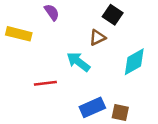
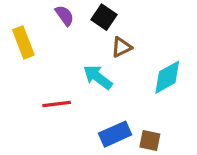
black square: (113, 15) -> (104, 17), moved
yellow rectangle: (19, 34) -> (23, 42), turned 55

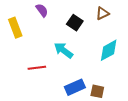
black square: (104, 17) -> (75, 23), moved
brown triangle: (121, 47) -> (102, 13), moved

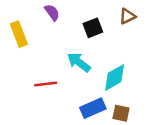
black square: (75, 23) -> (93, 28), turned 35
cyan diamond: (109, 50) -> (115, 78), moved

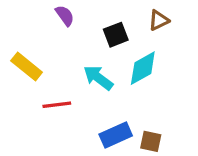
yellow rectangle: (19, 34) -> (27, 67), moved, turned -30
cyan diamond: (115, 78) -> (143, 68), moved

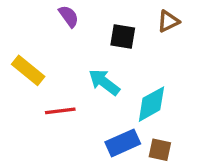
black square: (116, 35) -> (123, 37), turned 30
cyan diamond: (143, 68) -> (151, 104), moved

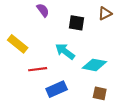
cyan diamond: (151, 104) -> (94, 65), turned 40
blue rectangle: (123, 143) -> (57, 89), moved

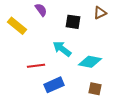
yellow rectangle: (18, 44) -> (17, 26), moved

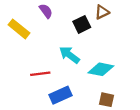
brown triangle: (100, 13) -> (102, 12), moved
black square: (73, 22) -> (82, 24), turned -35

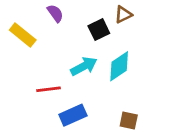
cyan arrow: (69, 55) -> (84, 66), turned 115
cyan diamond: (101, 69) -> (119, 66), moved, turned -45

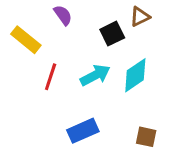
red line: (48, 89) -> (51, 77), moved, turned -65

